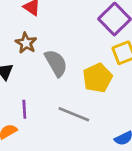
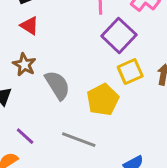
purple line: (24, 109) -> (25, 136), turned -42

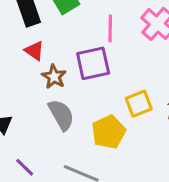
purple square: (119, 35) -> (93, 63), moved, turned 32
brown star: (24, 65) -> (54, 77), moved

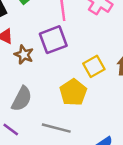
gray semicircle: (61, 115) -> (22, 99), moved, turned 65

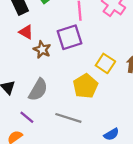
yellow square: (94, 66) -> (105, 63), turned -30

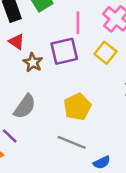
yellow square: (105, 63) -> (105, 53), moved
gray line: (68, 118) -> (72, 142), moved

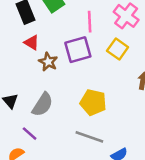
yellow pentagon: (77, 107) -> (93, 102), turned -30

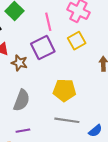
yellow square: (118, 49) -> (77, 41), turned 36
purple line: (30, 134) -> (23, 131), moved, turned -40

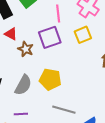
yellow pentagon: (64, 90) -> (50, 79), moved

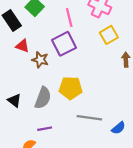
yellow square: (83, 35) -> (109, 35), moved

